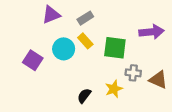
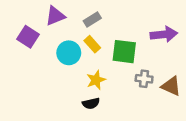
purple square: (33, 60) -> (28, 37), moved
yellow star: (114, 89) -> (96, 80), moved
black semicircle: (84, 96) -> (91, 103), turned -140

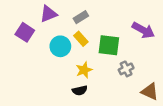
purple arrow: (164, 34) -> (143, 30), turned 35
gray cross: (144, 79) -> (126, 69), turned -32
brown triangle: (171, 86) -> (150, 92), moved

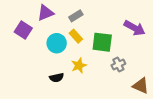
black semicircle: (80, 90) -> (57, 78), moved

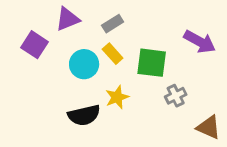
black semicircle: (57, 78) -> (84, 115), size x1.5

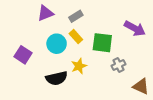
purple square: (34, 45) -> (23, 55), moved

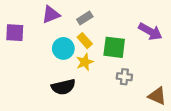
purple square: (23, 55) -> (15, 33), moved, turned -30
gray cross: (119, 65) -> (124, 77), moved, turned 32
yellow star: (79, 66) -> (85, 62), moved

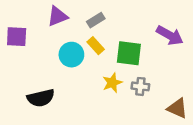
yellow star: (85, 62) -> (112, 83), moved
black semicircle: (63, 87) -> (41, 98), moved

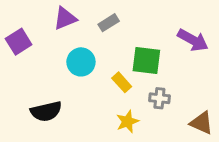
purple square: (17, 37) -> (19, 42), turned -35
yellow rectangle: (96, 46) -> (122, 82), moved
yellow star: (112, 83) -> (127, 122), moved

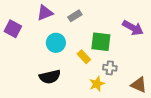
purple square: (19, 42) -> (13, 29), turned -30
black semicircle: (46, 111) -> (50, 77), moved
yellow star: (127, 122) -> (97, 84), moved

